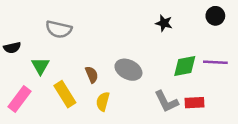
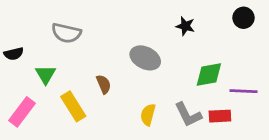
purple line: (215, 62) -> (244, 91), moved
gray ellipse: (128, 70) -> (145, 58), moved
yellow semicircle: (103, 101) -> (148, 115), moved

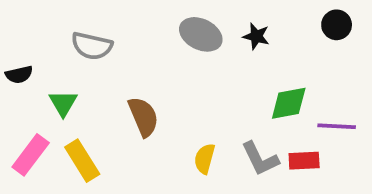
gray ellipse: (145, 58) -> (201, 34), moved
brown semicircle: (104, 84) -> (143, 117), size x1.5
yellow rectangle: (73, 106) -> (82, 161), moved

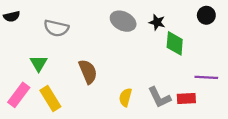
black semicircle: (19, 75) -> (12, 16), moved
green diamond: (289, 103) -> (175, 43), moved, turned -75

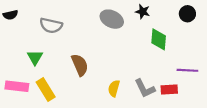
black star: (157, 22) -> (143, 12), moved
pink rectangle: (19, 95) -> (17, 86), turned 60

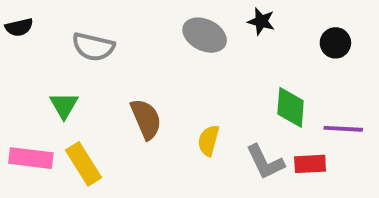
black circle: (187, 14) -> (335, 43), moved
green diamond: (159, 39) -> (291, 107), moved
yellow semicircle: (114, 88) -> (209, 141), moved

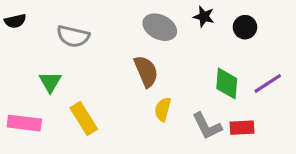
black circle: (335, 43) -> (245, 27), moved
brown semicircle: (146, 119) -> (146, 71), moved
purple line: (343, 129) -> (268, 83), moved, turned -36
yellow rectangle: (84, 164) -> (84, 118), moved

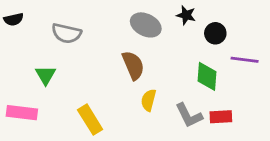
black circle: (245, 27) -> (215, 33), moved
purple line: (268, 83) -> (245, 60), moved, turned 40
yellow rectangle: (84, 118) -> (90, 120), moved

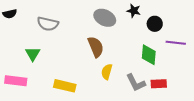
yellow rectangle: (90, 120) -> (65, 86), turned -45

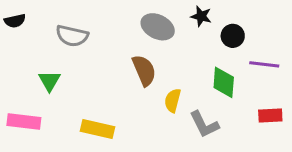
yellow semicircle: (107, 72) -> (173, 100), moved
red rectangle: (159, 84) -> (270, 115), moved

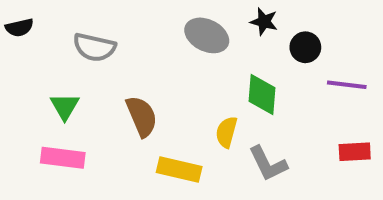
brown semicircle: (144, 70) -> (142, 116), moved
green diamond: (224, 82) -> (262, 95), moved
pink rectangle: (24, 121) -> (63, 158), moved
yellow rectangle: (98, 129) -> (179, 170), moved

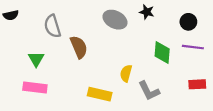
gray semicircle: (94, 47) -> (52, 26), turned 60
black circle: (305, 47) -> (188, 22), moved
green diamond: (262, 95) -> (162, 52), moved
brown semicircle: (142, 116) -> (79, 47), moved

